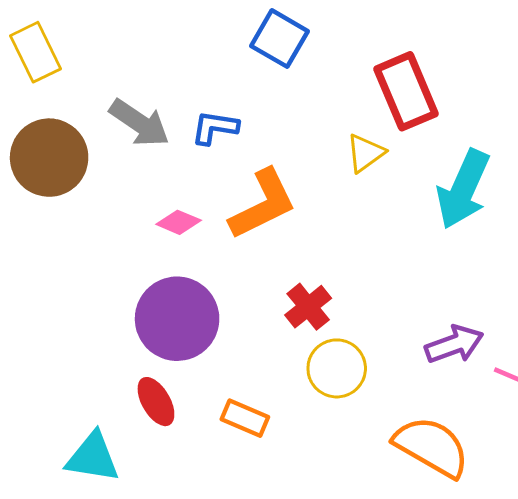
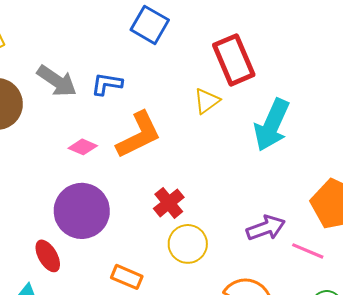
red ellipse: (156, 402) -> (48, 256), moved

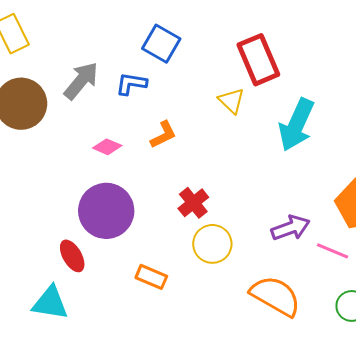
blue square: (150, 25) -> (161, 44), moved
gray arrow: (57, 81) -> (81, 81), turned -84
yellow triangle: (207, 101) -> (231, 101), turned -40
orange L-shape: (139, 135) -> (163, 135), size x0.6

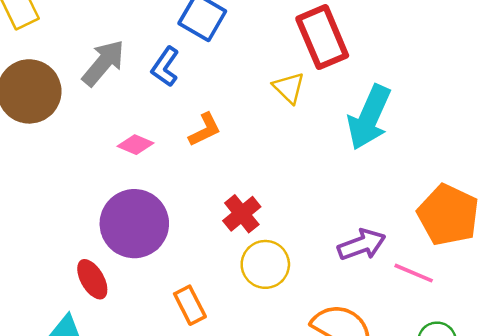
blue L-shape: (131, 84) -> (165, 67), turned -64
orange rectangle: (151, 277) -> (190, 305), turned 40

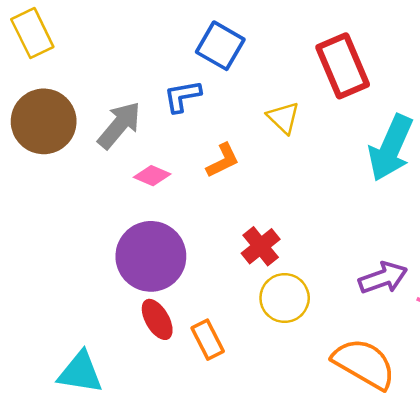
gray arrow: (103, 63) -> (119, 125), moved
blue L-shape: (165, 67) -> (182, 96), turned 45
yellow triangle: (289, 88) -> (283, 118), moved
red ellipse: (92, 279) -> (157, 319), moved

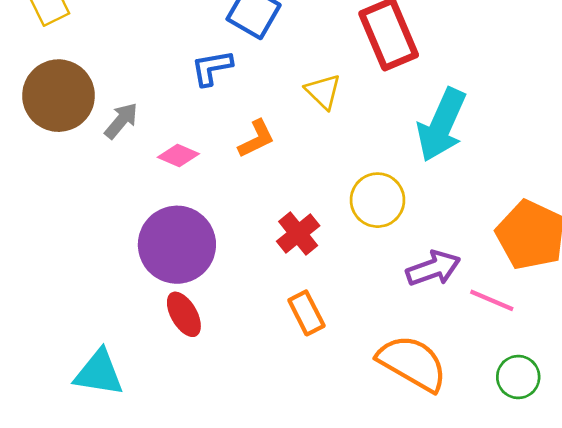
gray arrow: (119, 125) -> (121, 121), moved, size x0.7
yellow circle: (285, 298) -> (378, 200), moved
orange rectangle: (208, 340) -> (306, 313), moved

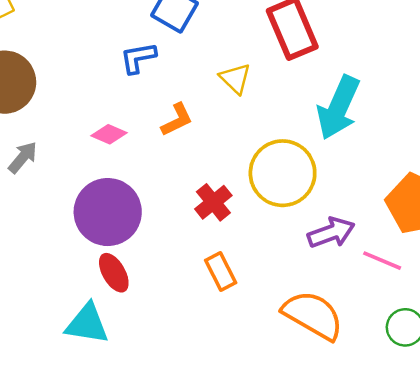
gray arrow: (121, 121) -> (23, 157), moved
yellow circle: (378, 200) -> (283, 173), size x1.4
cyan triangle: (99, 373) -> (87, 324), moved

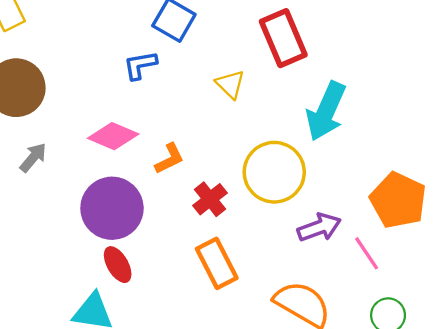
orange L-shape: (177, 120) -> (169, 159), moved
pink diamond: (109, 134) -> (113, 136), size x1.5
pink line: (382, 261) -> (367, 253), turned 33
orange rectangle: (221, 272) -> (217, 263), size x1.4

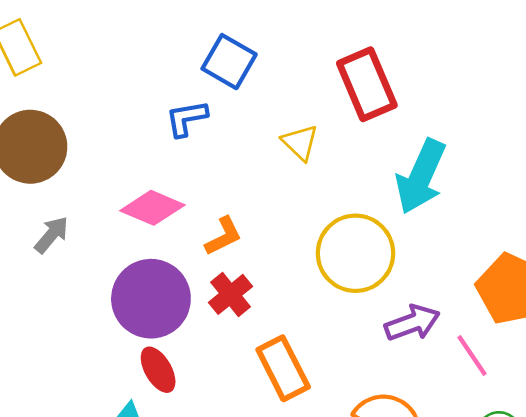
red cross: (210, 199) -> (231, 294), moved

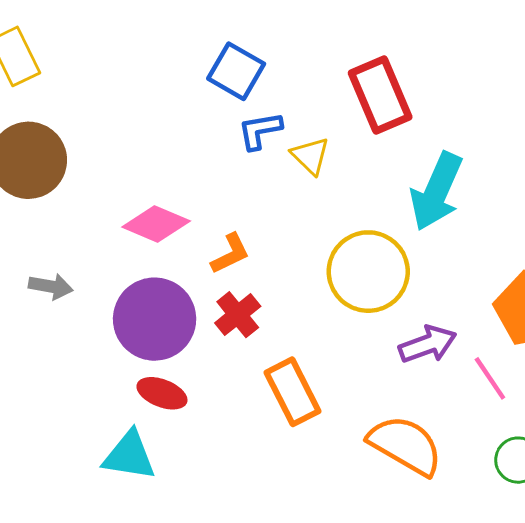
blue L-shape: (186, 118) -> (260, 131), moved
gray arrow: (52, 235) -> (51, 286), moved, turned 60
red ellipse: (158, 370) -> (162, 393), turned -39

